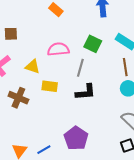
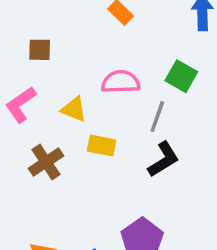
black L-shape: (85, 92) -> (163, 159), turned -30
brown cross: (18, 98) -> (46, 162), turned 30

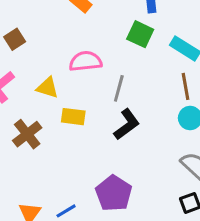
brown square: (40, 50) -> (15, 39), turned -30
green square: (181, 76) -> (140, 34), moved

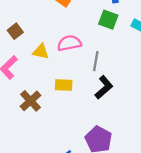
yellow triangle: (47, 88) -> (41, 52), moved

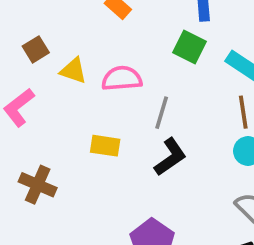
yellow triangle: (41, 52) -> (73, 71), moved
brown cross: (30, 101) -> (38, 185), moved, turned -30

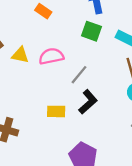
gray line: (162, 113) -> (79, 75), turned 30
yellow rectangle: (105, 146) -> (56, 111), moved

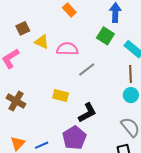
black L-shape: (88, 102) -> (87, 113), moved

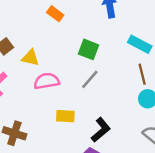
green square: (105, 36) -> (89, 49), moved
pink semicircle: (67, 49) -> (47, 81), moved

